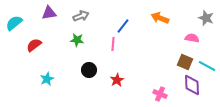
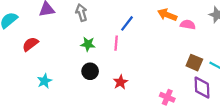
gray arrow: (81, 16) -> (81, 13), turned -84
pink semicircle: (192, 38) -> (188, 25), moved
green star: (77, 40) -> (88, 44), moved

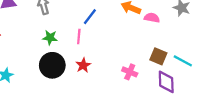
black circle: (90, 71) -> (52, 65), size x1.5
red star: (120, 82) -> (83, 65), moved
pink cross: (167, 97) -> (130, 72), moved

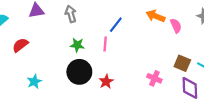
pink semicircle: (152, 18) -> (176, 26), turned 56
red star: (83, 65) -> (106, 82), moved

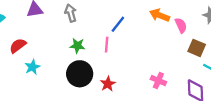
brown square: (182, 63) -> (197, 48), moved
cyan star: (34, 82) -> (32, 67), moved

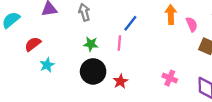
orange arrow: (160, 15) -> (171, 14), turned 66

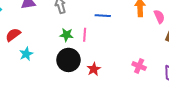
blue line: (130, 23) -> (103, 16), turned 56
pink line: (119, 43) -> (85, 35), moved

